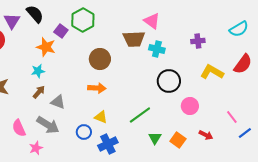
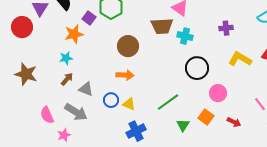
orange star: (46, 47) -> (74, 34), turned -30
blue circle: (84, 132) -> (111, 100), moved
orange square: (178, 140) -> (206, 117), moved

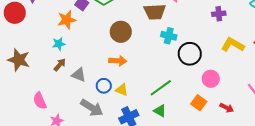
cyan cross: (185, 36) -> (169, 36), moved
gray arrow: (76, 112) -> (92, 108), moved
green triangle: (183, 125) -> (160, 111), moved, turned -32

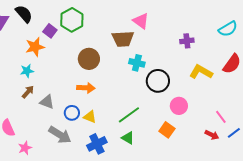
red arrow: (227, 108) -> (212, 135), moved

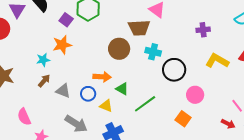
orange star: (35, 47) -> (62, 45), moved
brown circle: (89, 59) -> (119, 49), moved
blue circle: (72, 113) -> (88, 94), moved
green triangle: (128, 138) -> (122, 89), moved

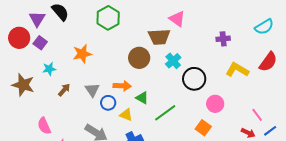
purple square: (66, 20) -> (40, 43), moved
cyan cross: (153, 52) -> (173, 61), turned 35
cyan star: (43, 60) -> (49, 69), moved
gray triangle: (63, 91) -> (92, 90), moved, turned 35

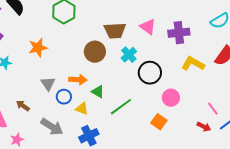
pink triangle: (177, 19) -> (148, 27), moved
purple cross: (223, 39) -> (179, 33), size x1.5
brown arrow: (64, 90) -> (23, 106), moved, turned -96

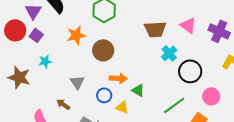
purple cross: (179, 33) -> (219, 31), turned 30
orange star: (38, 48) -> (76, 35), moved
brown circle: (95, 52) -> (103, 50), moved
gray triangle: (48, 84) -> (77, 82), moved
green line: (121, 107) -> (174, 105), moved

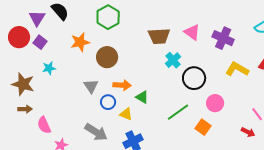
gray triangle: (77, 82) -> (91, 86), moved
brown arrow: (63, 104) -> (25, 109), moved, turned 144

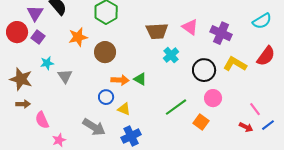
black circle: (194, 78) -> (204, 70), moved
gray triangle: (91, 86) -> (65, 76), moved
green triangle: (142, 97) -> (140, 79), moved

